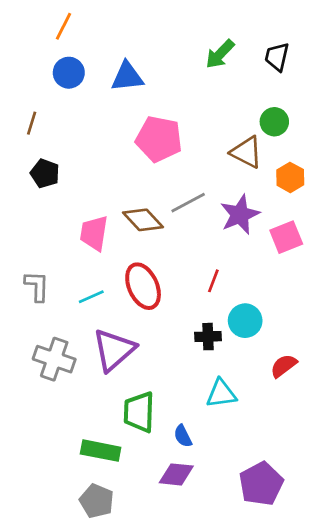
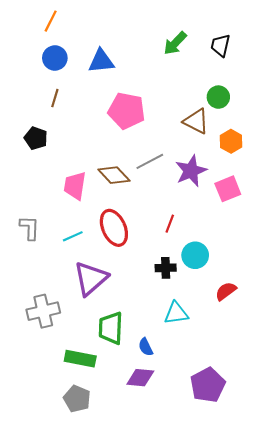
brown line: (32, 123) -> (55, 98), moved
gray cross: (54, 359) -> (43, 311), moved, turned -32

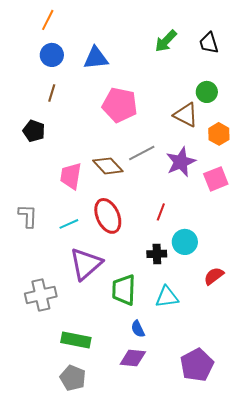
black trapezoid: (220, 45) -> (209, 43), turned -30
green trapezoid: (111, 328) -> (124, 290), moved

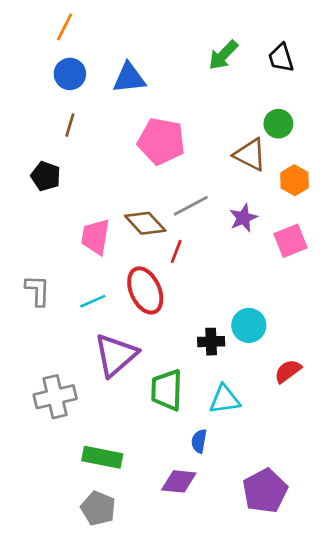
purple star: (181, 162) -> (243, 218), size x0.7
red line: (161, 212) -> (176, 251), moved
blue semicircle: (138, 329) -> (199, 441), moved, turned 36

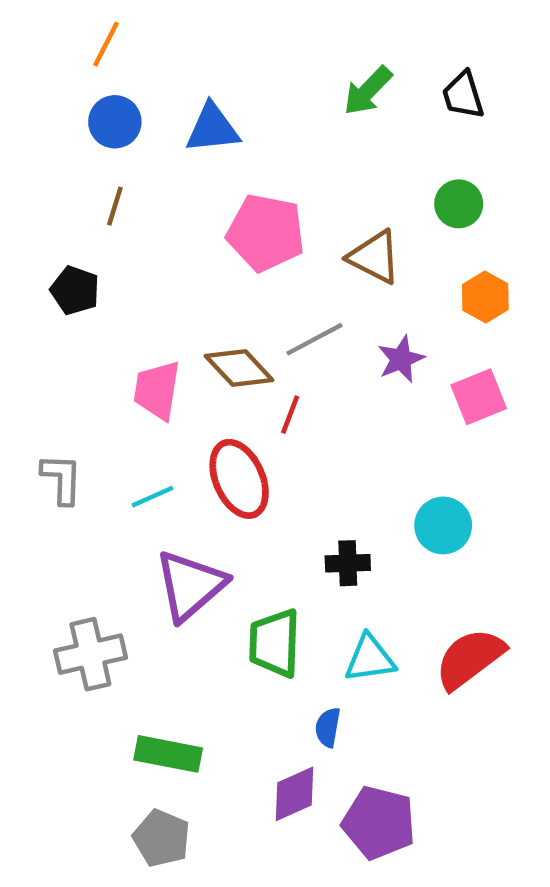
brown triangle: (250, 155) -> (374, 257), moved
cyan circle: (249, 325) -> (443, 525), moved
red semicircle: (288, 371) -> (470, 659), moved, size x1.6
purple diamond: (179, 481) -> (295, 794), turned -30
purple pentagon: (265, 491) -> (379, 823), moved, turned -30

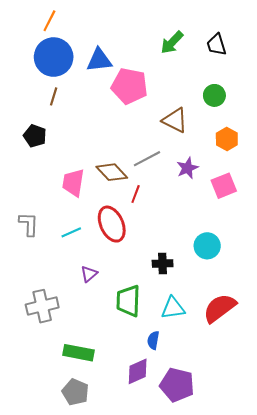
blue circle: (115, 122) -> (54, 57), size x1.6
pink pentagon: (266, 233) -> (129, 86), moved
purple triangle: (190, 585) -> (89, 274), size x0.5

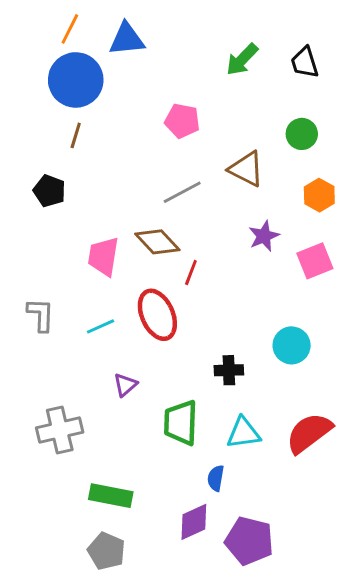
blue triangle: (99, 60) -> (127, 39), moved
pink pentagon: (129, 86) -> (182, 121), size x0.7
gray line: (147, 159) -> (182, 192), moved

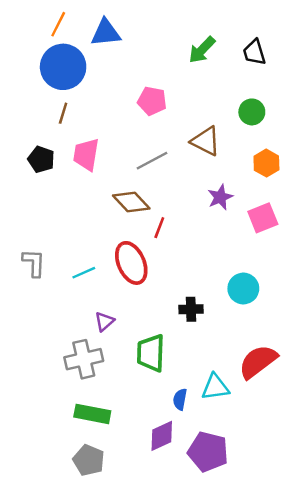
pink trapezoid: (103, 256) -> (86, 155), moved
gray cross: (60, 430) -> (84, 359), moved
cyan triangle: (243, 433) -> (215, 387), moved

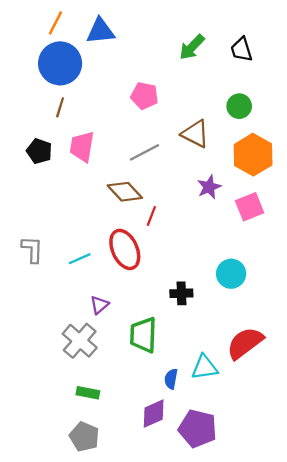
orange hexagon: (266, 163) -> (253, 155), size x1.6
gray cross: (84, 359) -> (80, 341), turned -36
green rectangle: (92, 414) -> (88, 393), size x0.7

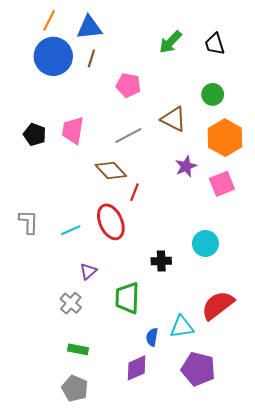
brown line: (60, 107) -> (91, 58), moved
gray cross: (80, 341) -> (71, 303), size x0.7
purple pentagon: (198, 429) -> (198, 369), moved

